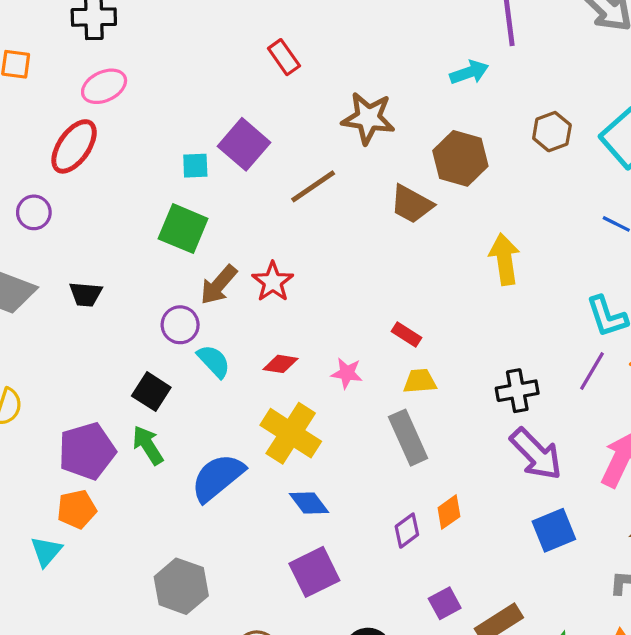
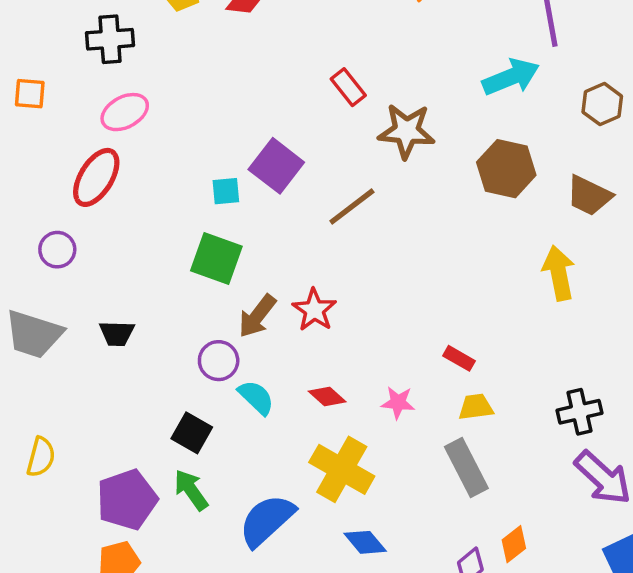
red rectangle: (284, 57) -> (348, 87), moved
cyan arrow: (469, 72) -> (511, 77), size x1.4
brown hexagon: (552, 132) -> (602, 104), moved
brown trapezoid: (412, 204) -> (589, 196), moved
red diamond: (280, 364) -> (327, 397), turned 36

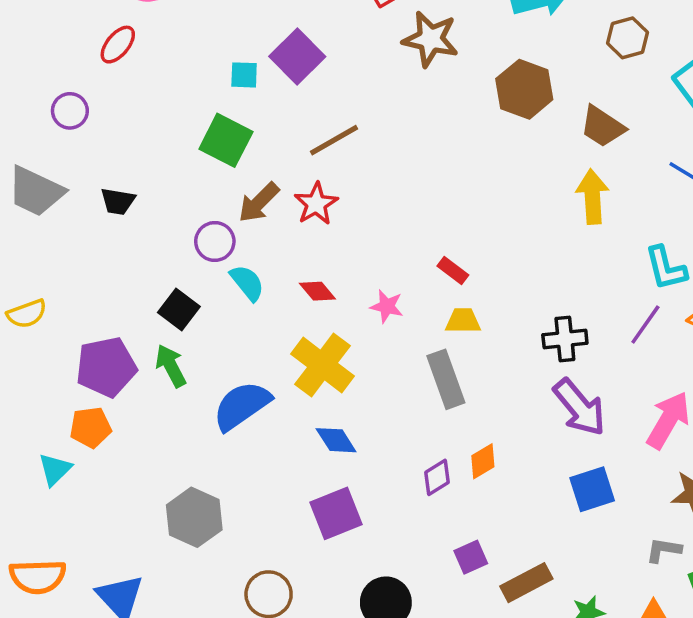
red ellipse: (96, 177) -> (118, 45), size x0.7
brown line: (352, 207) -> (334, 140), moved
yellow arrow: (559, 273) -> (592, 197), moved
yellow semicircle: (41, 457) -> (27, 314), turned 48

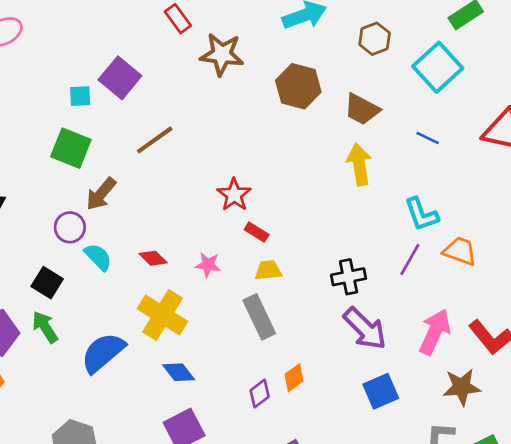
red star: (316, 204) -> (234, 195), moved

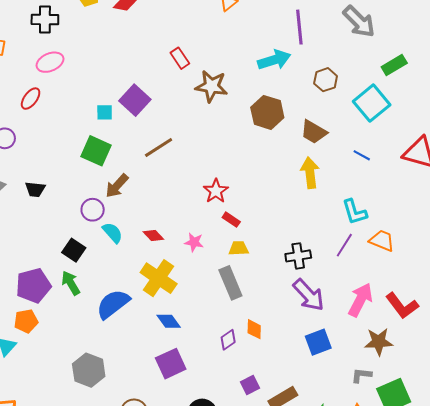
orange diamond: (294, 378) -> (254, 329), turned -55

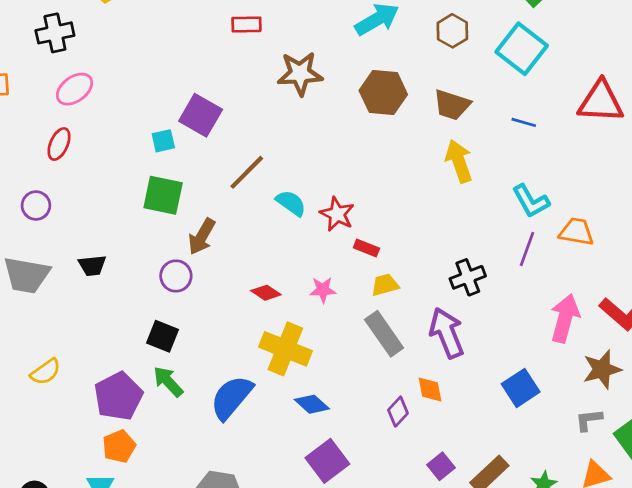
red rectangle: (180, 58) -> (246, 24), moved, turned -45
cyan semicircle: (113, 233) -> (291, 203), moved
purple arrow: (309, 295) -> (447, 333), moved, turned -147

